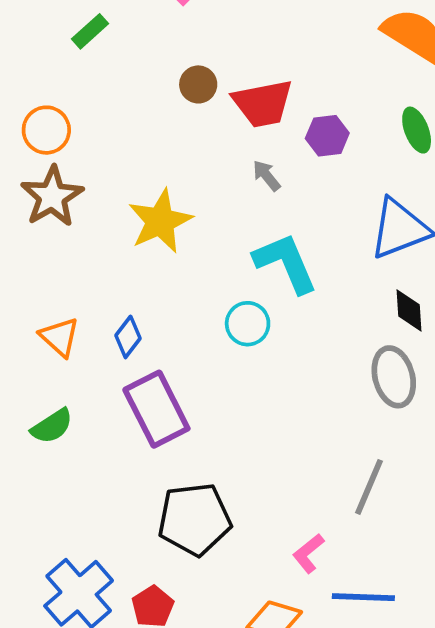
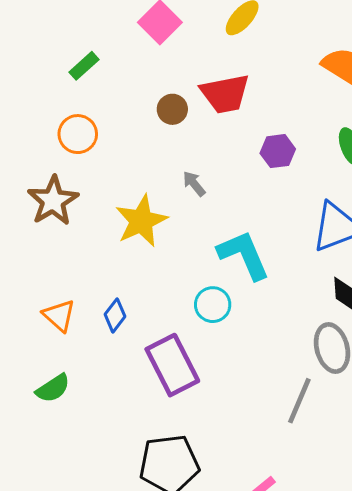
red trapezoid: (263, 103) -> (225, 94), moved
orange circle: (46, 130) -> (78, 134), moved
gray arrow: (267, 176) -> (194, 184), moved
purple rectangle: (156, 409) -> (172, 365), moved
gray line: (369, 487) -> (299, 401), moved

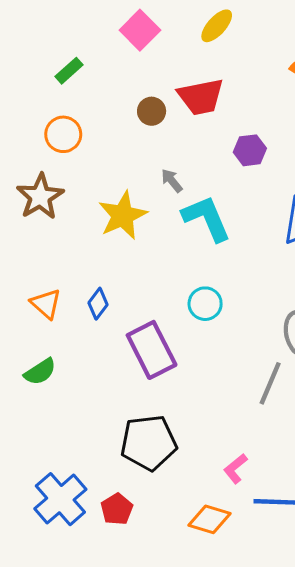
cyan L-shape: (244, 255) -> (207, 218), moved
cyan circle: (213, 305) -> (205, 304), moved

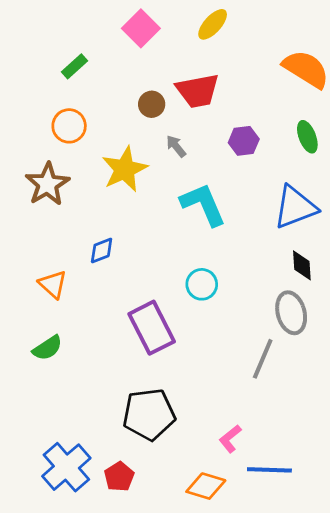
gray arrow: (172, 181) -> (176, 146), moved
yellow star: (123, 215) -> (125, 169), moved
blue diamond: (98, 304) -> (102, 250), moved, turned 32

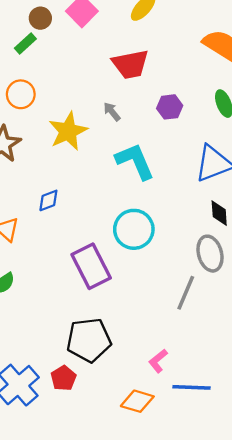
brown circle: (152, 104) -> (40, 18), moved
cyan circle: (202, 284) -> (134, 229), size x1.5
red pentagon: (119, 477) -> (63, 378), moved

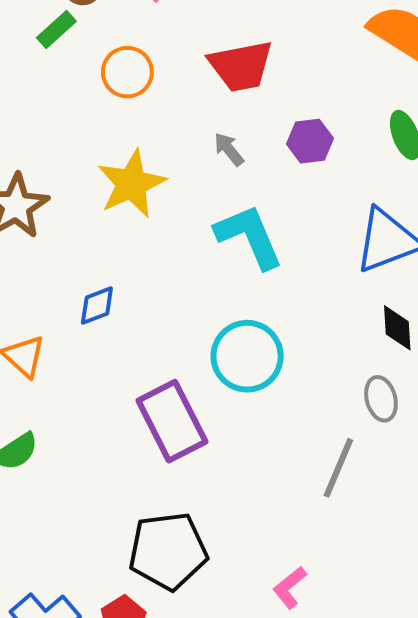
orange circle: (21, 94) -> (127, 72), moved
gray arrow: (112, 112) -> (229, 149), moved
gray ellipse: (210, 254) -> (381, 399), size x0.7

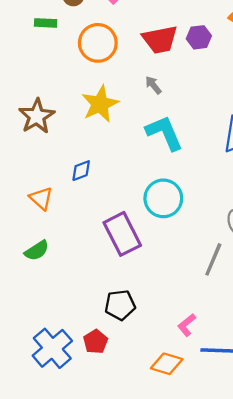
green rectangle: (56, 30) -> (46, 23), moved, turned 45
orange circle: (127, 72) -> (98, 43), size x1.4
purple hexagon: (310, 141) -> (199, 37), moved
black pentagon: (168, 551) -> (120, 305), size x0.7

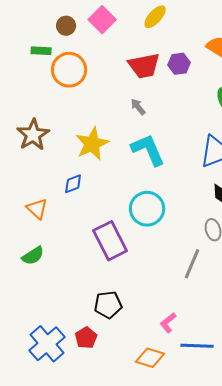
orange circle: (98, 43) -> (69, 70), moved
yellow star: (100, 104) -> (92, 144), moved

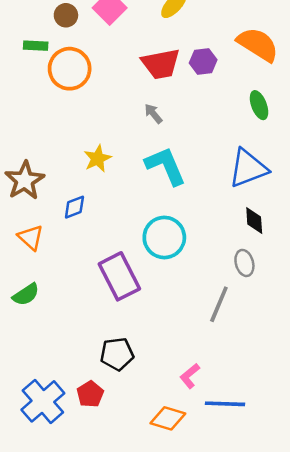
brown star: (33, 135) -> (25, 180), moved
yellow star: (92, 144) -> (98, 159), size x0.7

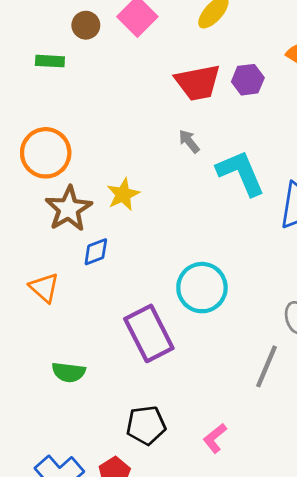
orange circle: (70, 69) -> (46, 153), moved
cyan L-shape: (166, 166) -> (241, 173), moved
brown star: (25, 180) -> (69, 209), moved
green semicircle: (26, 295) -> (69, 372), moved, turned 40
pink L-shape: (190, 376) -> (215, 438), moved

